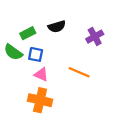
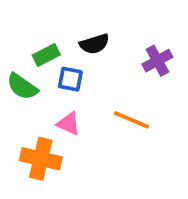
blue square: (36, 54) -> (70, 79), moved
orange cross: (40, 100) -> (41, 159), moved

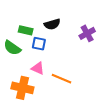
green rectangle: (46, 55) -> (26, 30), turned 40
orange line: (131, 120) -> (61, 79), moved

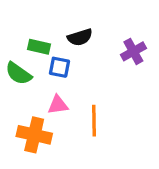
pink triangle: (38, 68) -> (58, 105), turned -32
orange line: (61, 79) -> (94, 121), turned 66

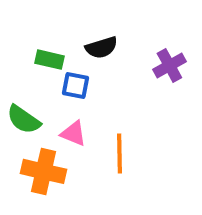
green semicircle: (18, 73) -> (24, 119), moved
pink triangle: (58, 105) -> (74, 133), turned 30

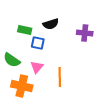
purple cross: (169, 66) -> (85, 33), turned 35
pink triangle: (74, 133) -> (37, 67), turned 48

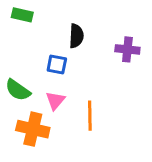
black semicircle: (51, 24) -> (76, 36), turned -70
green rectangle: (25, 30) -> (22, 15), moved

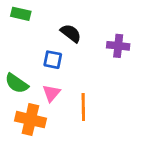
black semicircle: (76, 36) -> (71, 33), turned -55

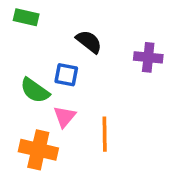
green semicircle: (17, 83) -> (35, 91), moved

